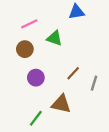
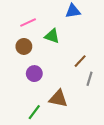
brown line: (73, 73) -> (80, 61), moved

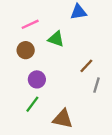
brown triangle: (58, 99) -> (63, 119), moved
green line: (34, 112) -> (32, 104), moved

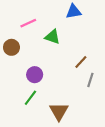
brown circle: (26, 50) -> (11, 47), moved
brown triangle: (63, 119) -> (59, 111), turned 48

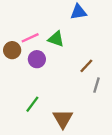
pink line: (28, 23) -> (30, 38), moved
purple circle: (35, 75) -> (37, 59), moved

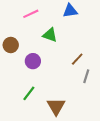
pink line: (30, 38) -> (31, 14), moved
purple circle: (37, 59) -> (33, 61), moved

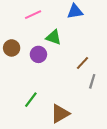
purple circle: (33, 61) -> (38, 54), moved
brown triangle: (56, 106) -> (60, 114), turned 30

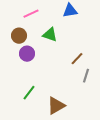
brown circle: (12, 48) -> (19, 36), moved
purple circle: (38, 54) -> (27, 54), moved

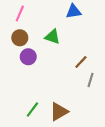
pink line: (31, 14) -> (20, 14), moved, turned -42
green line: (29, 93) -> (32, 109), moved

